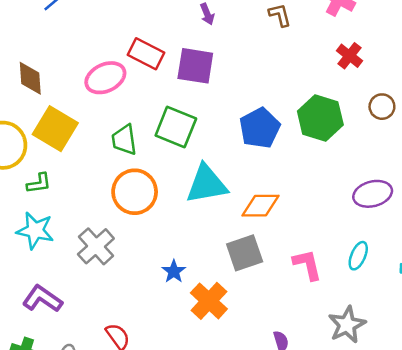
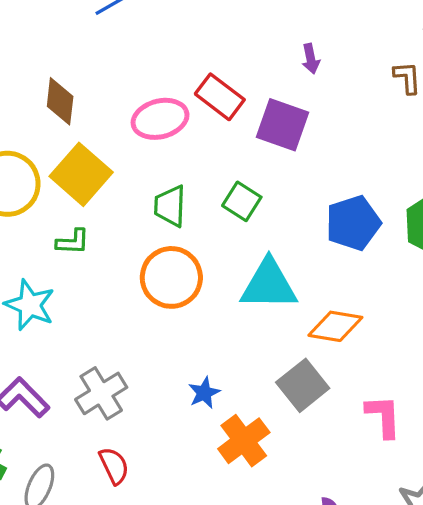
green square: (176, 127) -> (242, 201), size x0.7
green L-shape: (39, 183) -> (73, 242), moved
gray cross: (96, 246) -> (101, 393), moved
gray square: (245, 253) -> (303, 385), turned -30

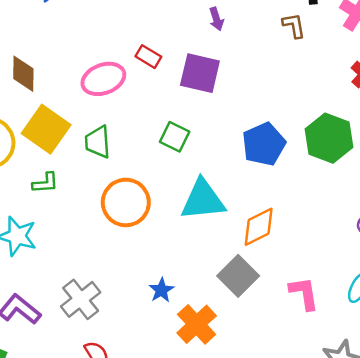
red rectangle: (220, 97) -> (148, 57), size x0.7
green trapezoid: (170, 206) -> (98, 142), moved
orange diamond: (335, 326) -> (259, 227), turned -30

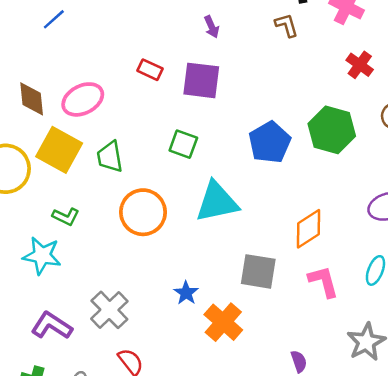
pink ellipse: (103, 79) -> (83, 99), moved
green L-shape: (45, 183) -> (66, 217), moved, turned 36
orange diamond: (259, 227) -> (308, 229), moved
gray square: (238, 276) -> (258, 271), turned -30

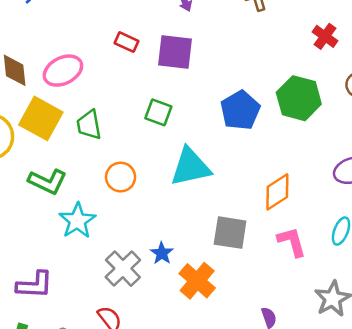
orange circle: (143, 212) -> (121, 177), size x0.7
green L-shape: (66, 217) -> (48, 182), size x1.5
cyan star: (42, 256) -> (77, 221), moved, turned 30
gray cross: (109, 310) -> (123, 269), moved
purple L-shape: (52, 326) -> (35, 285), turned 150

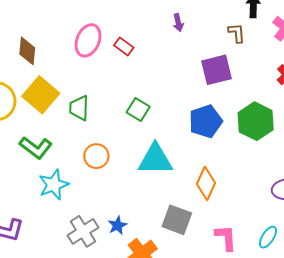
purple square: (175, 52) -> (217, 70), moved, turned -32
pink ellipse: (63, 71) -> (88, 40), moved, turned -52
orange diamond: (277, 192) -> (206, 183), moved, turned -44

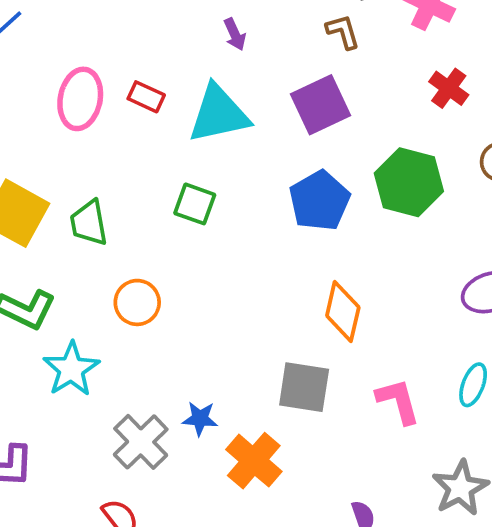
cyan triangle: (155, 159) -> (219, 114), moved
blue star: (117, 225) -> (200, 419), turned -30

